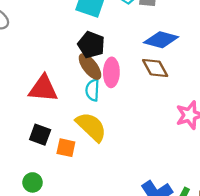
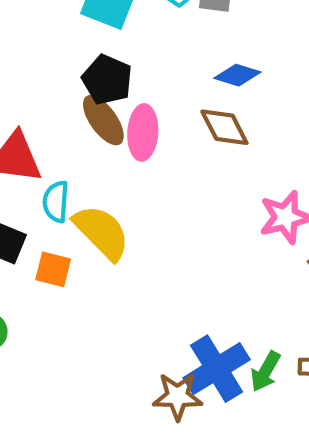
blue diamond: (161, 40) -> (237, 75), size x0.7
cyan semicircle: (92, 90) -> (56, 202), moved

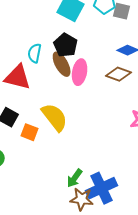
brown diamond: (224, 127) -> (119, 74), turned -50
cyan semicircle: (56, 202) -> (35, 53), moved
green arrow: (265, 371) -> (75, 178), moved

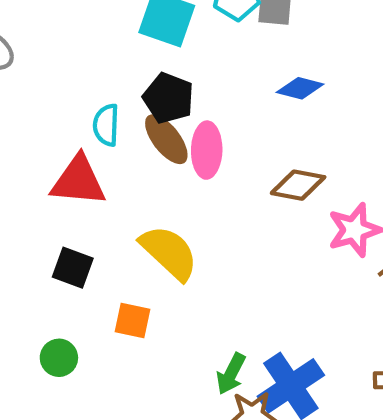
brown diamond: (119, 74) -> (298, 185), moved
orange square: (30, 132) -> (133, 320), moved

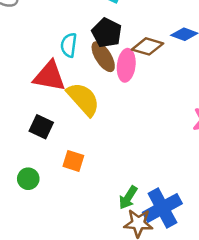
brown diamond: (298, 185) -> (148, 46), moved
yellow semicircle: (169, 253) -> (83, 99), moved

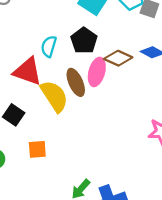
brown ellipse: (103, 57) -> (76, 82), moved
orange square: (73, 161) -> (37, 149), turned -30

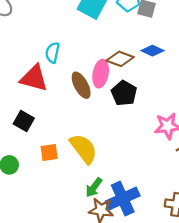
black pentagon: (84, 41) -> (124, 93), moved
yellow semicircle: (54, 96) -> (84, 149), moved

